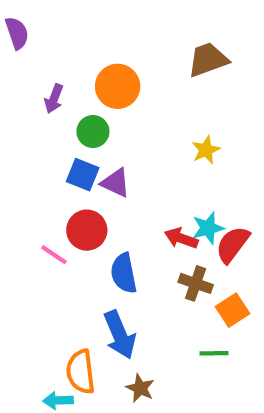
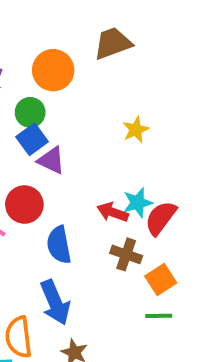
brown trapezoid: (208, 60) -> (113, 43), moved
blue square: (83, 175) -> (32, 139), moved, turned 32
green line: (214, 353) -> (159, 316), moved

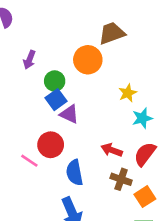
orange circle: (53, 70) -> (88, 60), moved
cyan star: (138, 203) -> (142, 118), moved

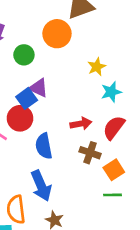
blue square: (56, 100) -> (27, 98), moved
red arrow: (112, 150) -> (81, 124), turned 150

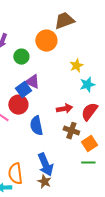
blue arrow: (41, 186) -> (45, 165), moved

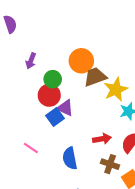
brown trapezoid: (64, 21) -> (95, 77), moved
yellow star: (76, 66) -> (116, 89), size x1.5
red circle: (18, 105) -> (49, 95), moved

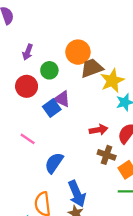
red circle: (49, 95) -> (27, 86), moved
blue semicircle: (70, 158) -> (54, 163), moved, turned 45

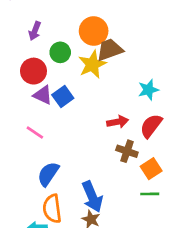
yellow star: (112, 81) -> (92, 64), moved
purple triangle: (62, 99) -> (43, 95), moved
blue semicircle: (54, 163) -> (48, 174), moved

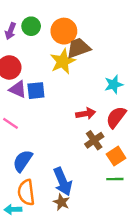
green circle: (60, 52) -> (31, 26), moved
blue square: (63, 96) -> (36, 91), turned 30
brown cross: (127, 151) -> (94, 140), turned 36

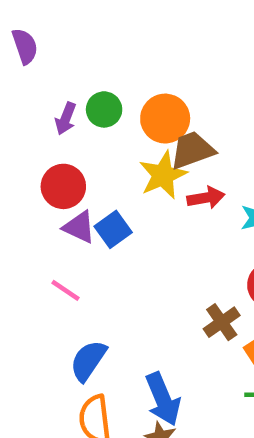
blue square: (36, 91) -> (113, 229), turned -30
red arrow: (86, 114) -> (206, 198), moved

